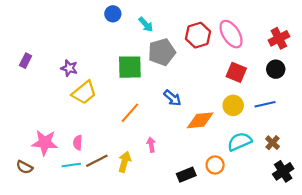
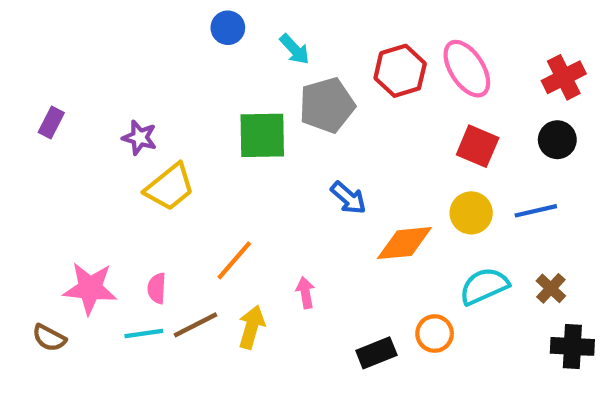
orange line: (130, 113) -> (234, 260), moved
black cross: (283, 171) -> (572, 346), turned 36

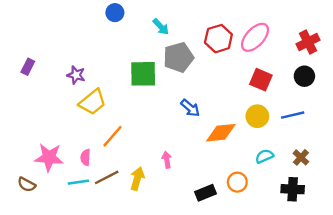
blue circle: (228, 28) -> (115, 13), moved
pink ellipse: (467, 69) -> (255, 37), turned 76
orange line: (234, 260) -> (113, 136), moved
cyan semicircle: (484, 286) -> (264, 156), size x0.7
black cross: (572, 346) -> (293, 189), moved

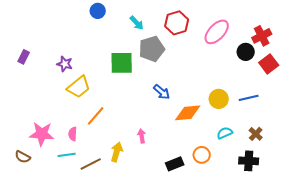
red hexagon: (218, 39) -> (177, 23), moved
black circle: (304, 76) -> (246, 52), moved
red square: (261, 80) -> (269, 64), moved, turned 30
brown line: (107, 177) -> (91, 164), moved

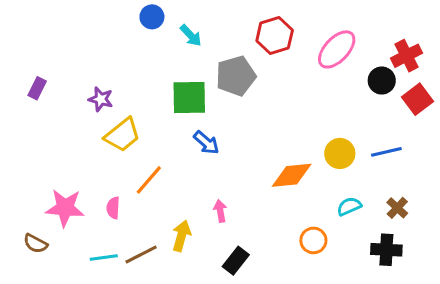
cyan arrow: (137, 23) -> (191, 35), moved
blue arrow: (162, 92) -> (206, 143), moved
cyan line: (67, 155) -> (104, 258), moved
black rectangle: (175, 164) -> (236, 261), moved, turned -30

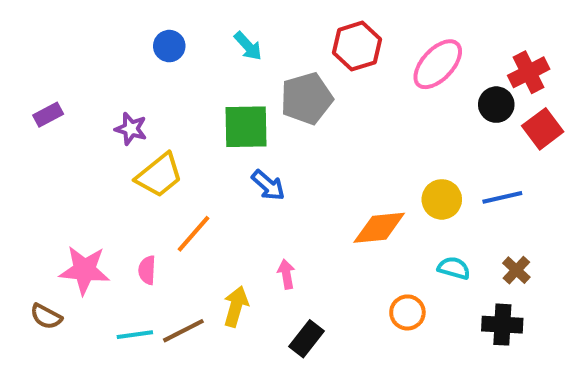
blue circle: (152, 17) -> (169, 46), moved
purple rectangle: (37, 88) -> (48, 115), turned 35
cyan semicircle: (349, 206) -> (454, 268), turned 40

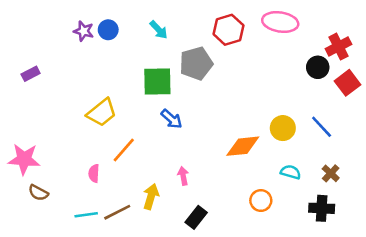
pink ellipse: (438, 64) -> (280, 22), moved, turned 56
purple star: (131, 129) -> (84, 31), moved
blue line: (502, 197) -> (322, 127), turned 60
pink star: (84, 270) -> (24, 159), moved
brown semicircle: (46, 317) -> (38, 193), moved

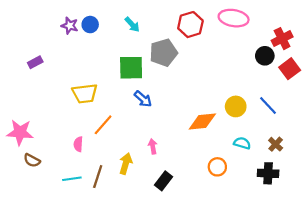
purple rectangle: (31, 74) -> (35, 62), moved
yellow trapezoid: (102, 113) -> (85, 94), turned 32
brown line: (117, 212) -> (98, 177), turned -45

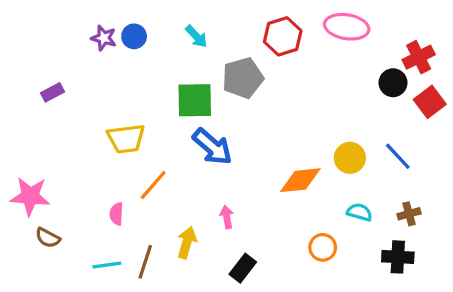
blue arrow: (143, 99) -> (212, 147), size x1.5
brown cross: (276, 144) -> (409, 214), turned 32

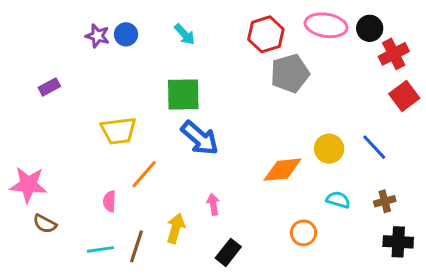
gray pentagon: (243, 78) -> (290, 73), moved
black circle: (393, 83) -> (370, 28), moved
black cross: (398, 257) -> (398, 242), moved

